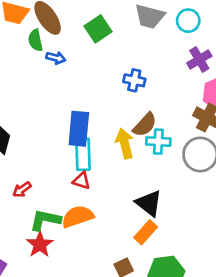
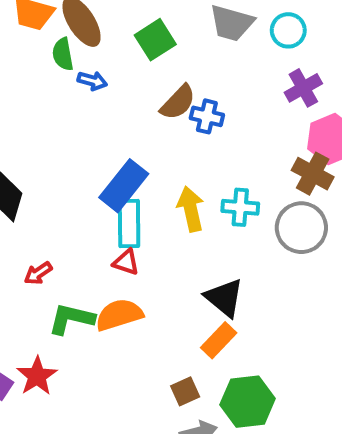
brown semicircle: (145, 125) -> (178, 102), moved
blue rectangle: (79, 129) -> (124, 186), turned 32
red star: (40, 244) -> (37, 376), moved

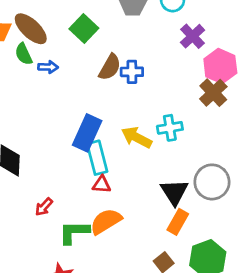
brown cross: (313, 174) -> (213, 93), turned 32
yellow arrow: (191, 209) -> (137, 137), turned -36
gray circle: (301, 228) -> (212, 182), moved
black triangle: (224, 298) -> (174, 192), turned 32

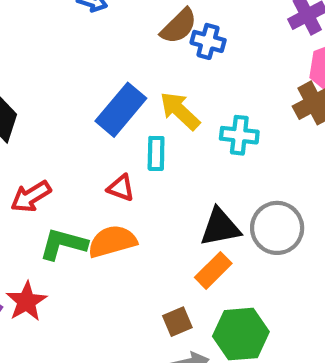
yellow arrow: (137, 137) -> (180, 111), moved
cyan rectangle: (97, 158) -> (156, 153), moved, size x0.7
black triangle: (174, 192) -> (220, 227), turned 36
red arrow: (44, 207) -> (31, 197), size x1.4

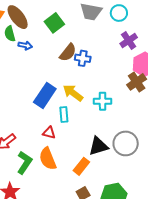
orange semicircle: (112, 241) -> (48, 159), turned -90
green L-shape: (63, 244) -> (25, 163), turned 115
orange rectangle: (213, 270) -> (81, 166), moved

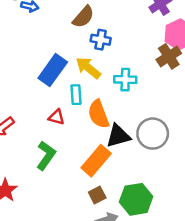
blue cross: (83, 58) -> (101, 40), moved
orange semicircle: (48, 159) -> (99, 114), moved
green L-shape: (25, 163) -> (46, 156), moved
orange rectangle: (81, 166) -> (96, 161), size x1.4

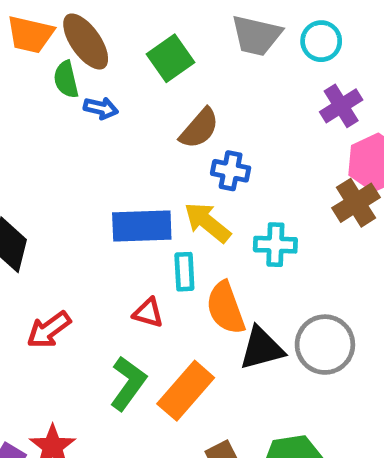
blue rectangle: (53, 70) -> (142, 226), turned 52
orange rectangle: (96, 161) -> (186, 391), moved

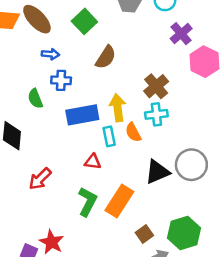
green semicircle: (66, 79) -> (35, 99), moved
blue cross: (231, 171) -> (61, 80), moved
brown cross: (356, 203) -> (156, 86), moved
yellow arrow: (207, 222) -> (118, 108), turned 52
orange semicircle: (226, 308) -> (133, 132), moved, size x0.7

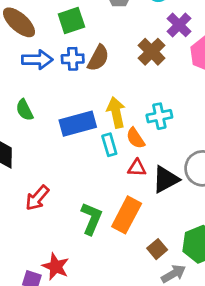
green square: (84, 21) -> (71, 20), turned 30
blue arrow: (51, 54) -> (37, 60), size x1.5
blue cross: (61, 80) -> (73, 59), moved
brown cross: (156, 86) -> (152, 52), moved
red triangle: (93, 162) -> (137, 168), moved

